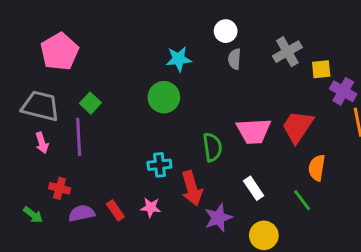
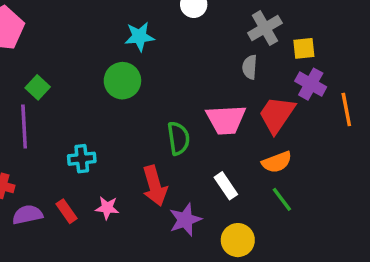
gray semicircle: (234, 59) -> (250, 67), moved
purple cross: (343, 91) -> (311, 84), moved
cyan cross: (159, 165) -> (82, 159), moved
orange semicircle: (317, 168) -> (277, 162), moved, turned -120

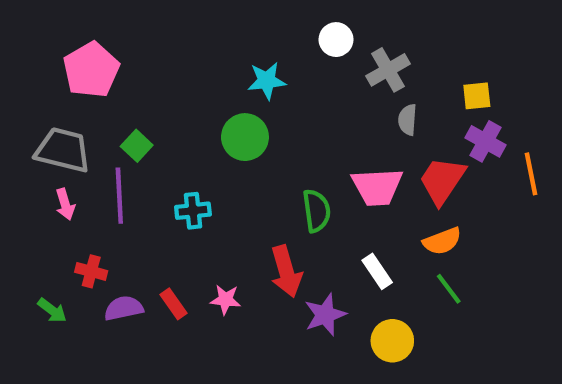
gray cross: (265, 28) -> (388, 70), moved
cyan cross: (82, 159) -> (193, 211), moved

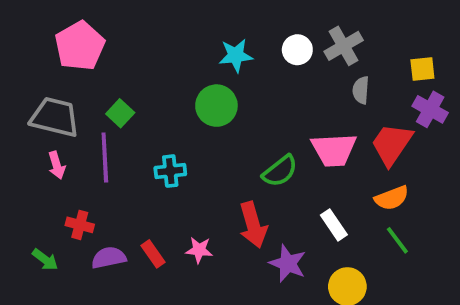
white circle: (336, 40) -> (297, 50), moved
green semicircle: (316, 211) -> (280, 171), turned 60
purple star: (325, 315) -> (288, 263), turned -30

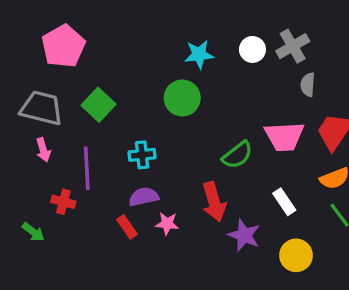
green square: (120, 113) -> (98, 105), size x1.4
purple line: (105, 158) -> (87, 168), moved
purple semicircle: (109, 258) -> (144, 197), moved

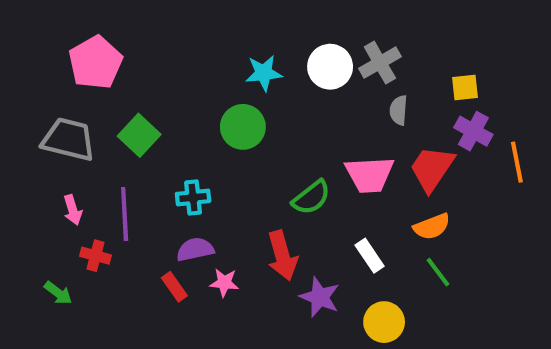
white circle: (252, 49) -> (330, 67), size x1.4
pink arrow: (43, 150) -> (73, 210), moved

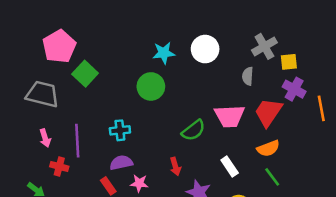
gray cross: (380, 63) -> (264, 46), moved
green square: (139, 135) -> (85, 74), moved
red arrow: (282, 256) -> (175, 166), size x0.6

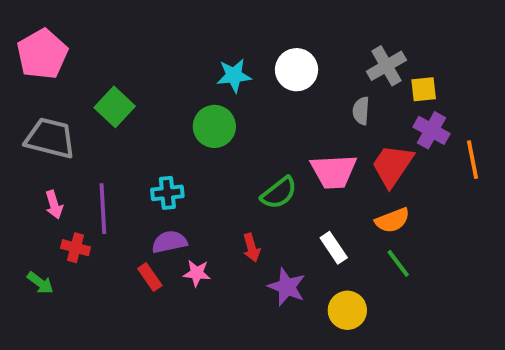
pink pentagon: (59, 46) -> (42, 54), moved

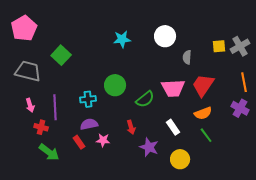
gray cross: (386, 66) -> (240, 46), moved
white circle: (297, 70) -> (165, 36), moved
green circle: (214, 126) -> (115, 85), moved
purple cross: (431, 130) -> (240, 108), moved
green arrow: (40, 283) -> (49, 152), moved, size x1.5

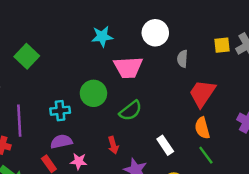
pink trapezoid: (173, 88) -> (128, 67), moved
orange semicircle: (203, 113) -> (202, 128), turned 96

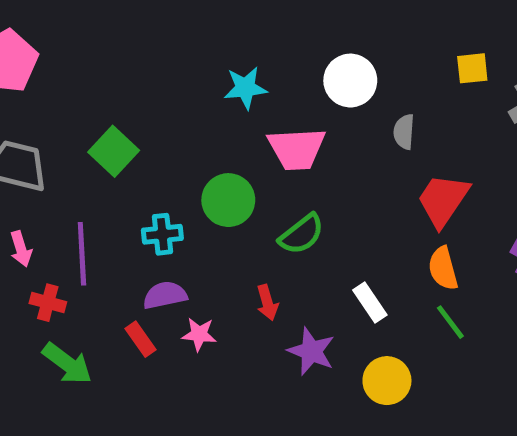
yellow square: (222, 45) -> (472, 68), moved
green square: (27, 56) -> (114, 151), moved

